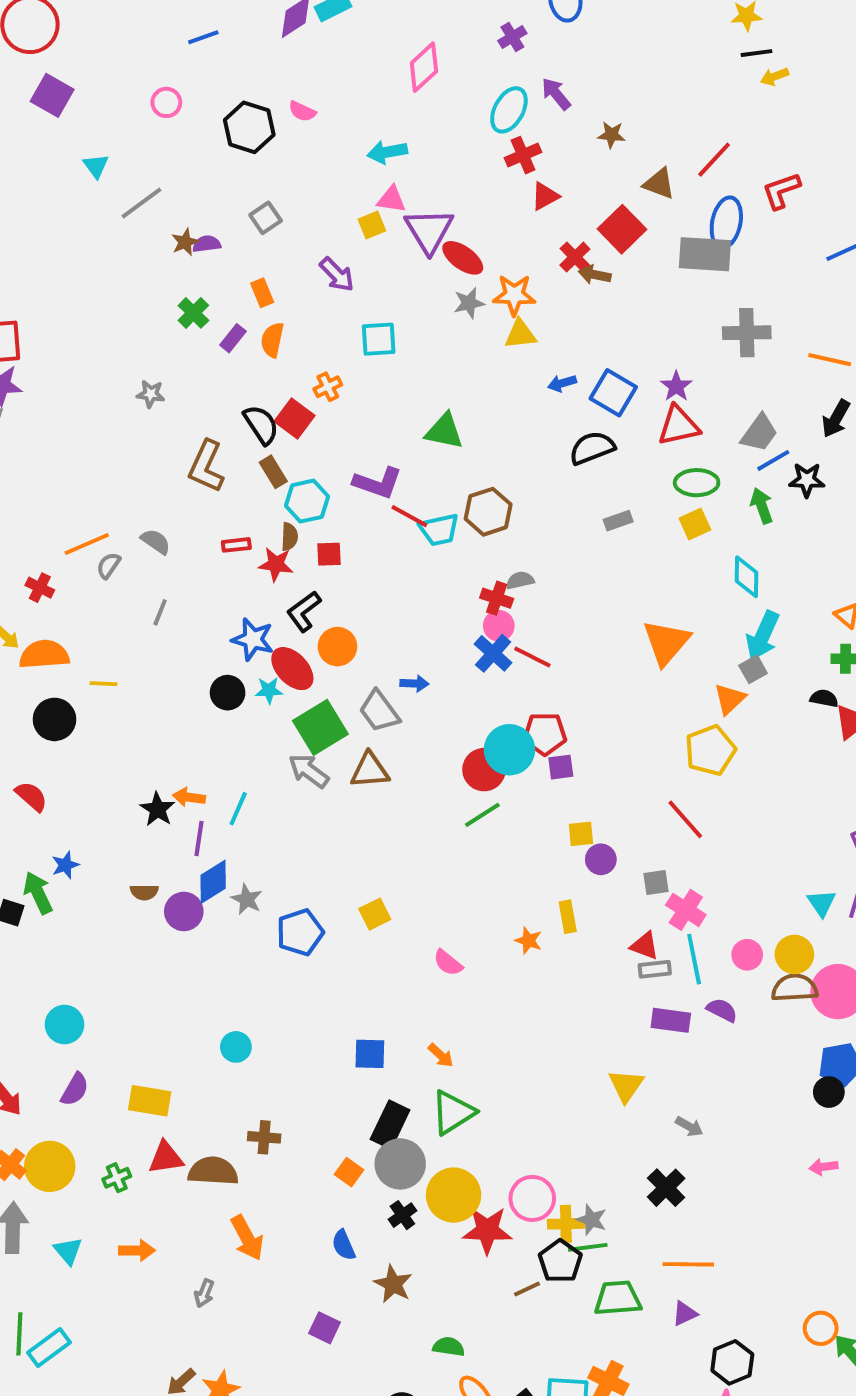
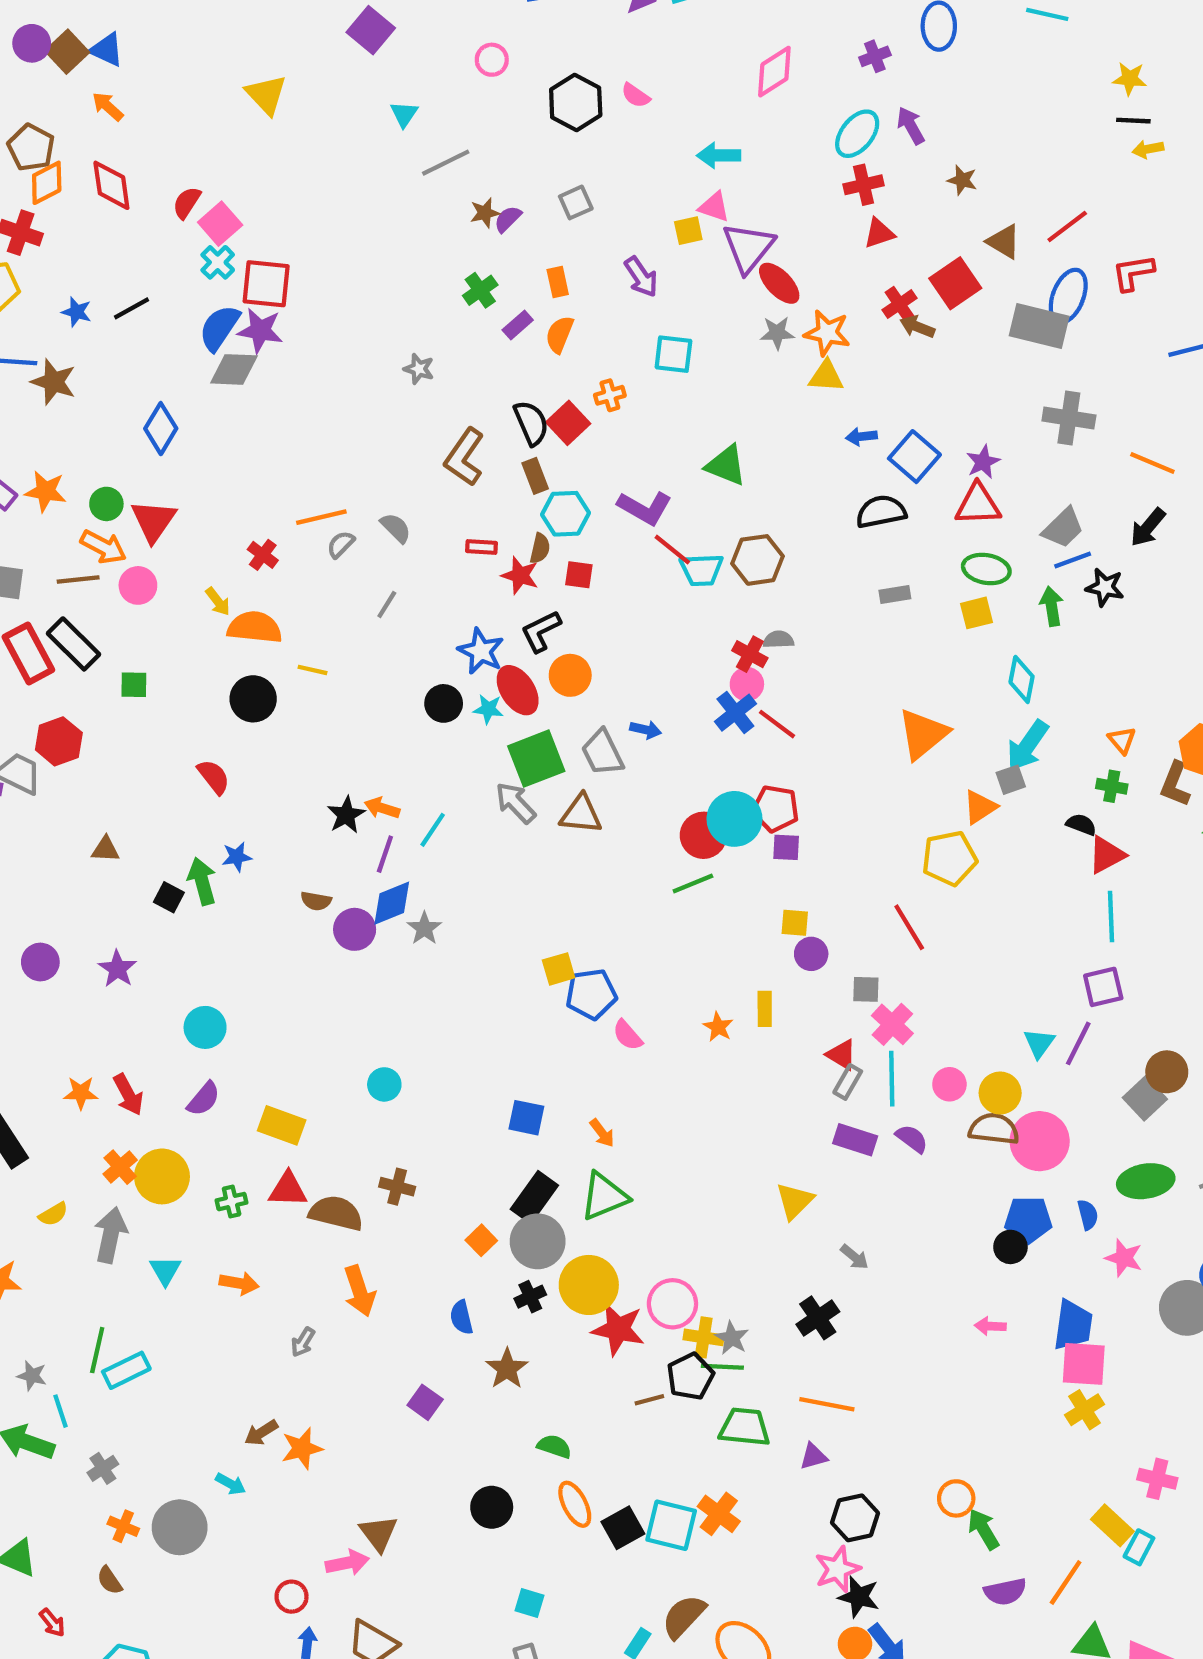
purple semicircle: (207, 244) -> (508, 219), turned -48
blue pentagon: (300, 932) -> (591, 994), moved
gray rectangle: (655, 969) -> (848, 1082), turned -64

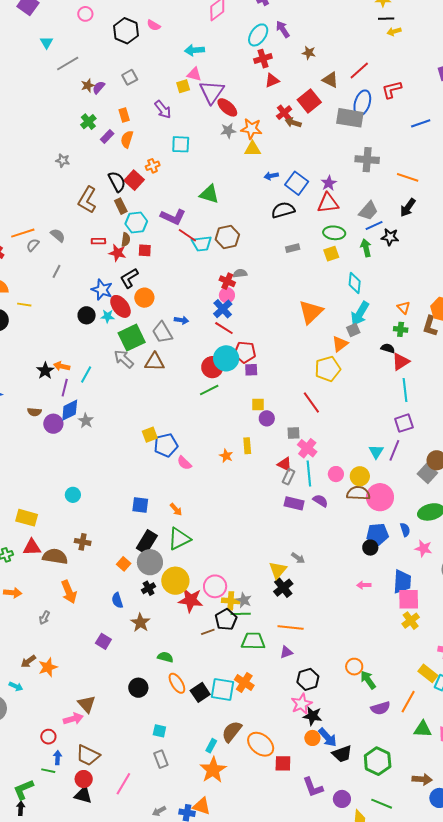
red line: (777, 724) -> (224, 328), moved
yellow triangle: (795, 1201) -> (278, 570), moved

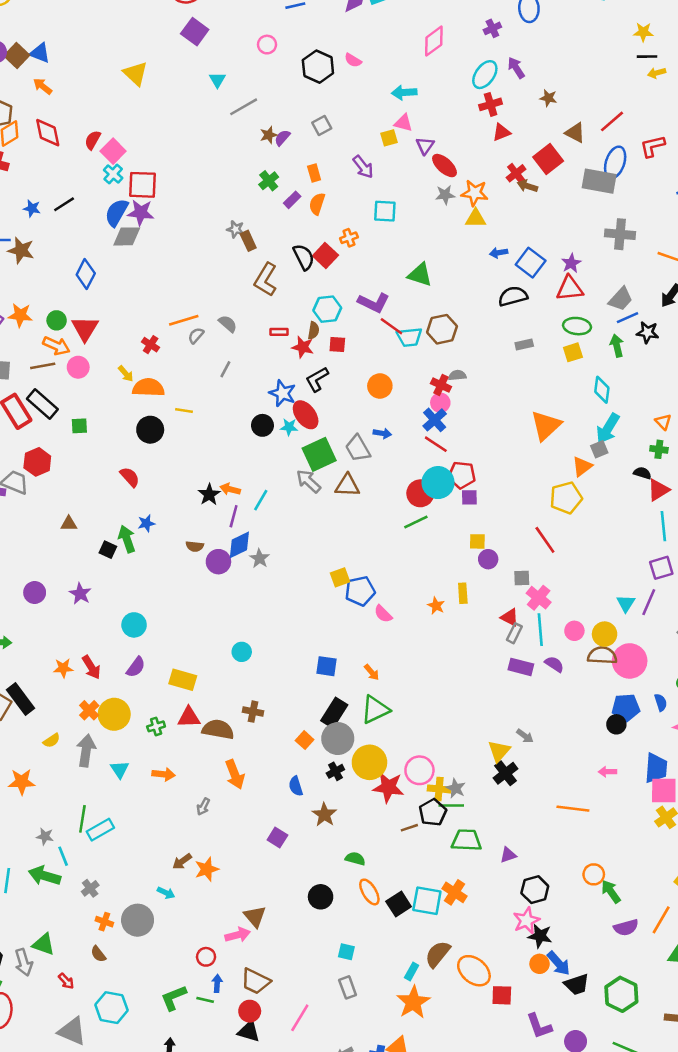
purple triangle: (212, 92) -> (425, 146), size x0.6
brown rectangle: (121, 206) -> (248, 241), moved
orange circle: (144, 298) -> (380, 386), moved
orange line: (291, 627) -> (573, 809), moved
green L-shape: (23, 790) -> (174, 998), moved

